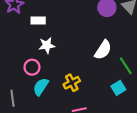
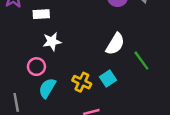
yellow cross: (72, 83) -> (82, 82), turned -35
cyan square: (118, 88) -> (108, 79), moved

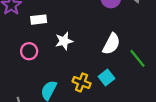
white star: (52, 42) -> (64, 41), moved
pink circle: (36, 67) -> (29, 51), moved

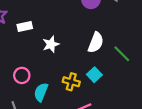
pink circle: (29, 51) -> (22, 75), moved

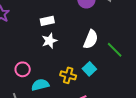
white rectangle: (25, 26) -> (47, 21), moved
cyan semicircle: (41, 92) -> (40, 85), turned 54

